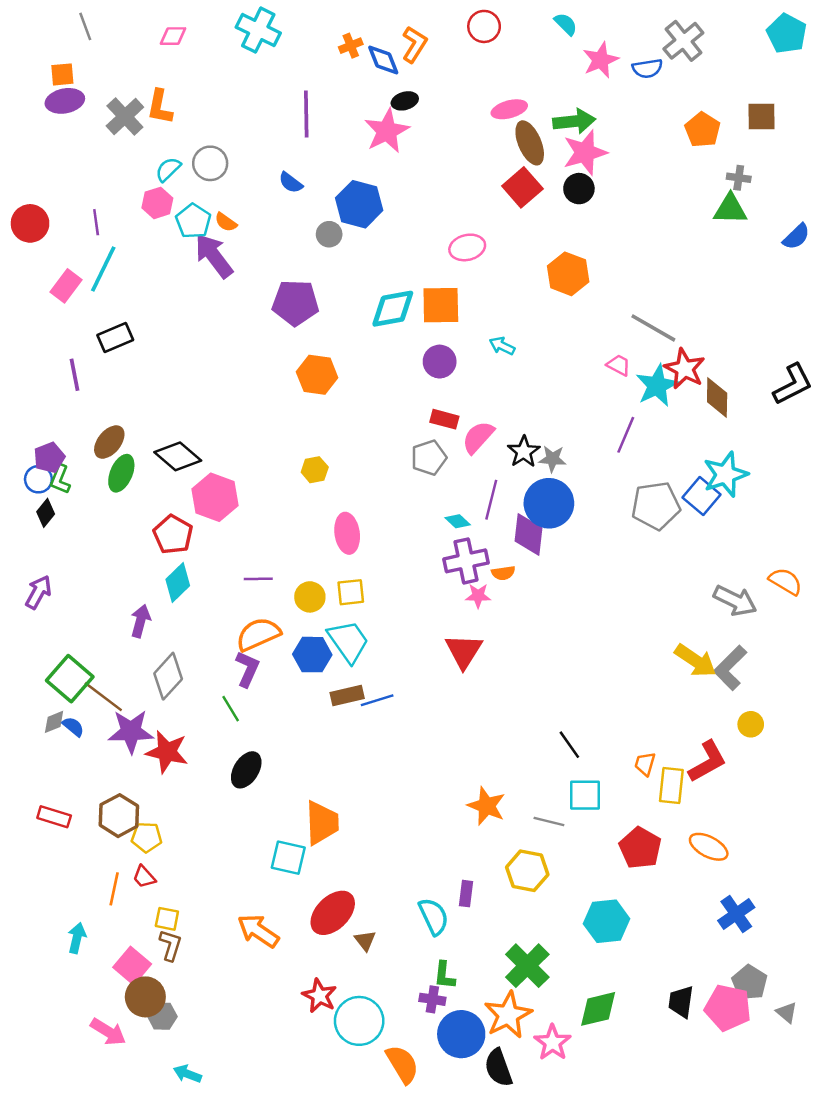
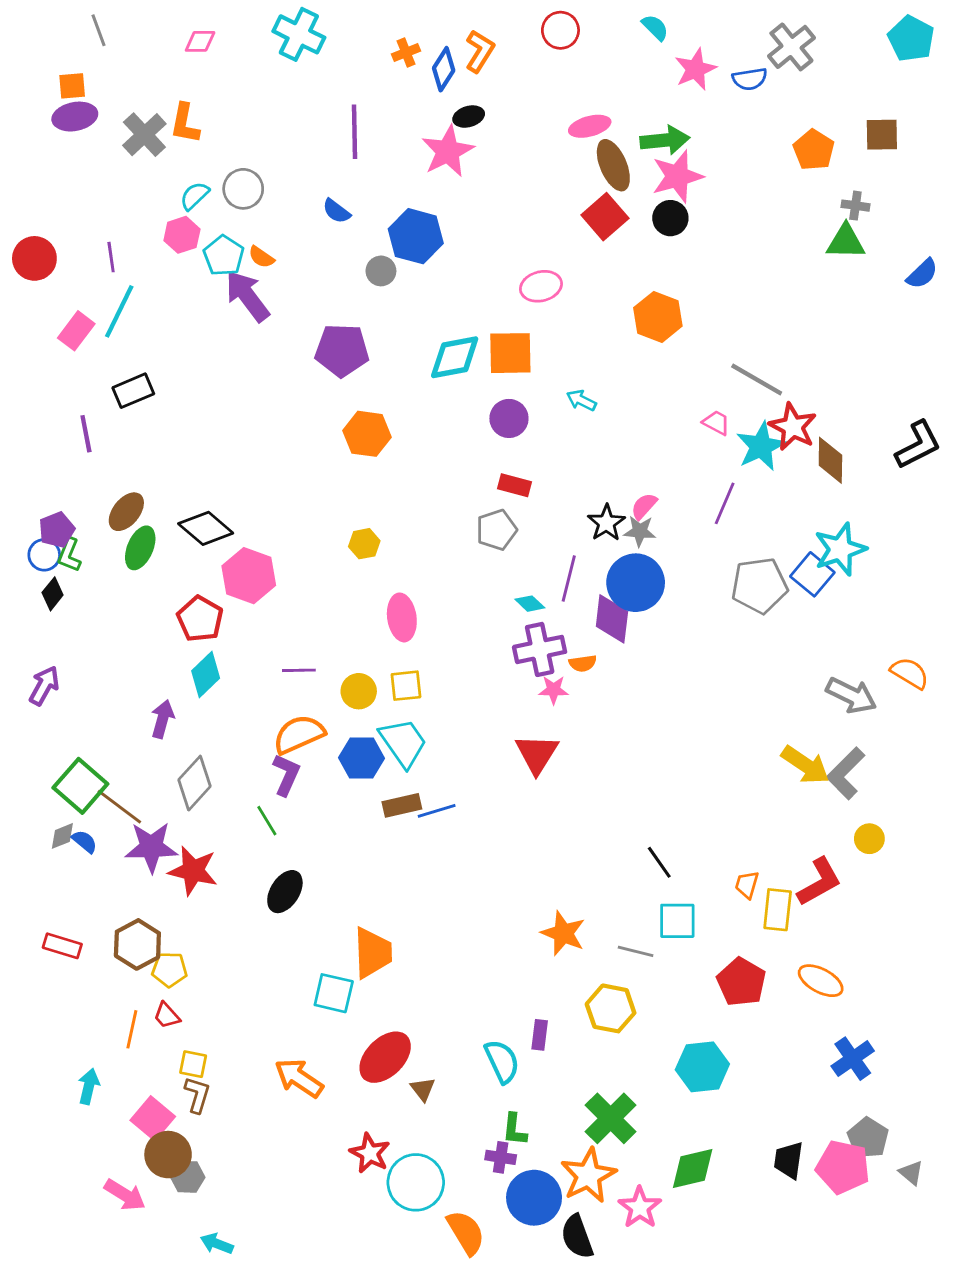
blue diamond: (383, 60) -> (444, 69), turned 54
pink semicircle: (478, 437) -> (644, 506), moved, size x0.7

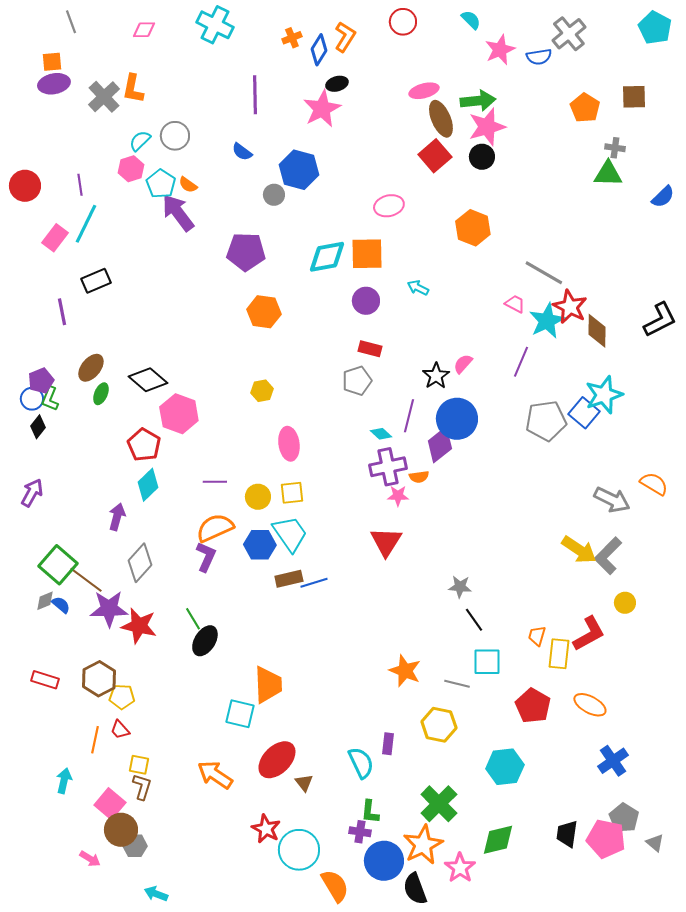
gray star: (640, 531) -> (460, 587), moved
green ellipse: (140, 548) -> (101, 394), size x0.7
purple diamond: (612, 619) -> (440, 445), turned 45
green line: (267, 821) -> (193, 619), moved
pink arrow: (125, 1195) -> (90, 859), size x0.7

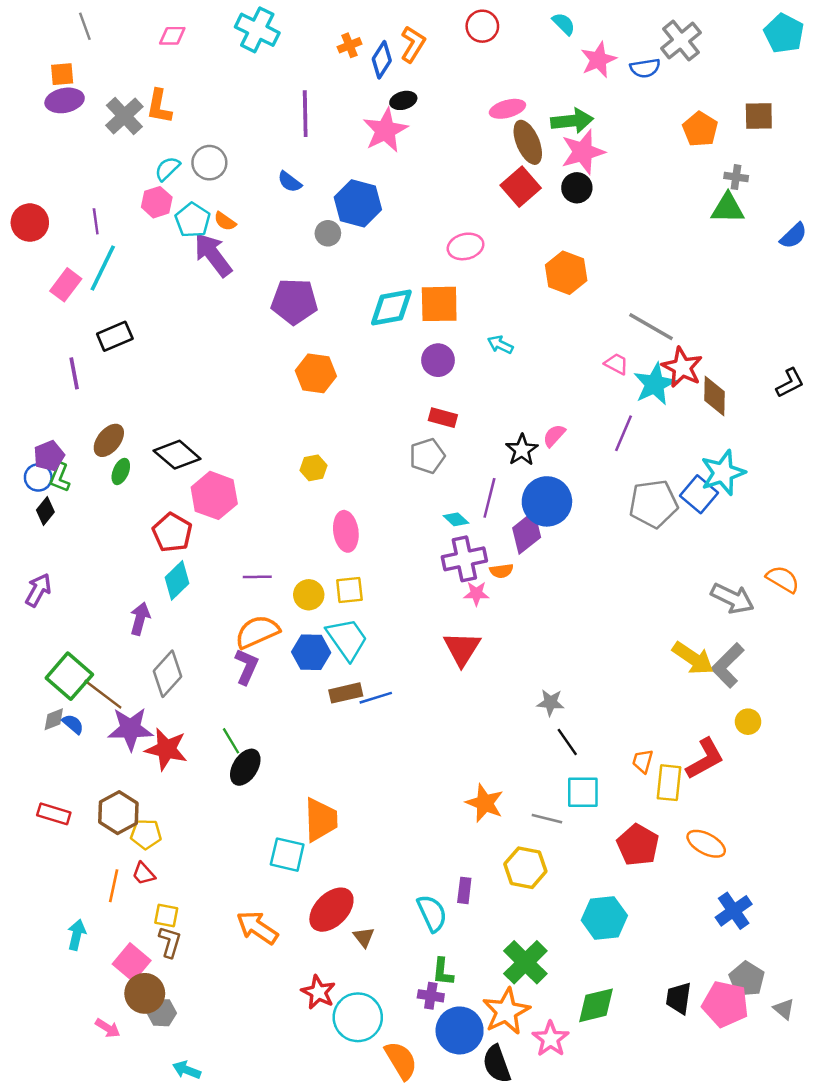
black L-shape: (660, 320) -> (790, 383), size x0.7

